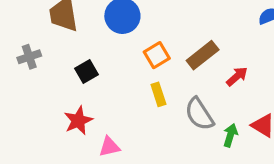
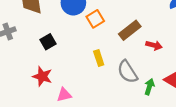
orange square: (157, 55) -> (95, 19), moved
red arrow: (237, 76) -> (154, 45), turned 56
red star: (78, 121) -> (42, 76), turned -30

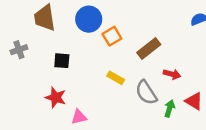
black square: (48, 42) -> (62, 61), turned 35
red arrow: (154, 45) -> (172, 74), moved
yellow rectangle: (99, 58) -> (116, 78), turned -42

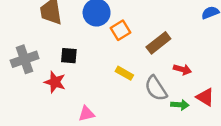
gray cross: (19, 50) -> (25, 59), moved, size x1.5
red star: (56, 97) -> (55, 82), moved
green arrow: (170, 108) -> (180, 105), turned 77

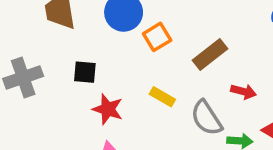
red star: (55, 82) -> (108, 109), moved

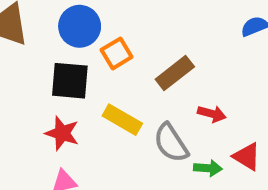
black square: (85, 72) -> (70, 81), moved, size x1.5
yellow rectangle: (162, 97) -> (122, 120), size x1.4

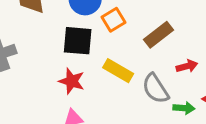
red arrow: (212, 114) -> (187, 66), turned -30

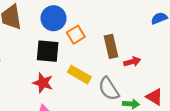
brown rectangle: (158, 35) -> (111, 46), turned -65
red arrow: (187, 66) -> (132, 62), moved

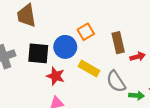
blue circle: (53, 18) -> (65, 47), moved
black square: (48, 51) -> (38, 53), moved

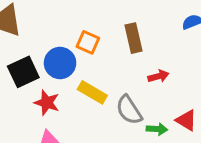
orange square: (86, 32) -> (88, 42), turned -35
brown rectangle: (118, 43) -> (133, 38), moved
black square: (38, 53) -> (23, 72), turned -30

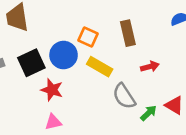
yellow rectangle: (92, 92) -> (100, 67), moved
green arrow: (157, 129) -> (149, 113), turned -48

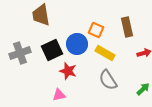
gray semicircle: (124, 96) -> (108, 80), moved
pink triangle: (53, 122) -> (59, 95), moved

